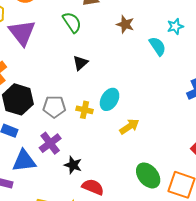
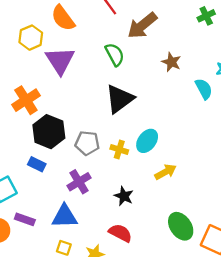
black triangle: (80, 63) -> (120, 99), size x1.8
blue triangle: (24, 161) -> (64, 216), moved
black star: (73, 165) -> (124, 196), moved

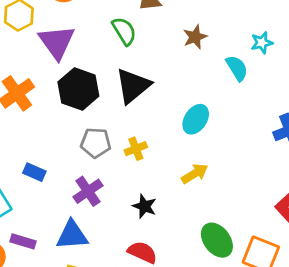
brown star: (171, 62) -> (195, 37), turned 30
black hexagon: (49, 132) -> (78, 89), moved
cyan ellipse: (147, 141) -> (196, 119), moved
yellow cross: (119, 149) -> (136, 149), turned -36

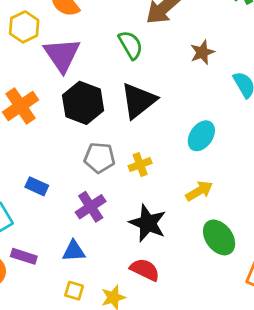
black star: (144, 206) -> (148, 223), size x1.5
blue triangle: (72, 235) -> (74, 251), size x0.7
green ellipse: (217, 240) -> (219, 237), moved

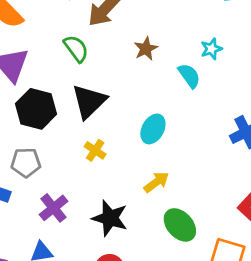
gray pentagon: (99, 158) -> (26, 163), moved
yellow cross: (140, 165) -> (95, 150), moved, turned -30

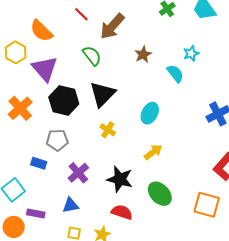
green ellipse: (180, 225) -> (160, 194), moved

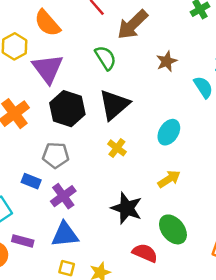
purple cross: (78, 173) -> (63, 196), moved
blue triangle: (70, 205) -> (65, 235), size x1.4
red semicircle: (122, 212) -> (145, 253), moved

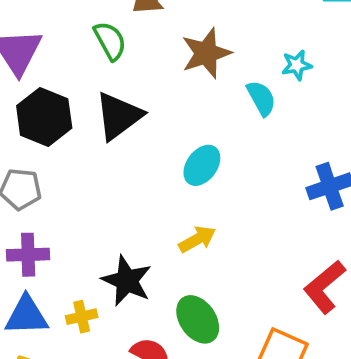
brown star: (167, 61) -> (206, 53), size x1.5
yellow cross: (117, 148) -> (82, 317), moved, turned 36
purple cross: (63, 196) -> (28, 255), turned 30

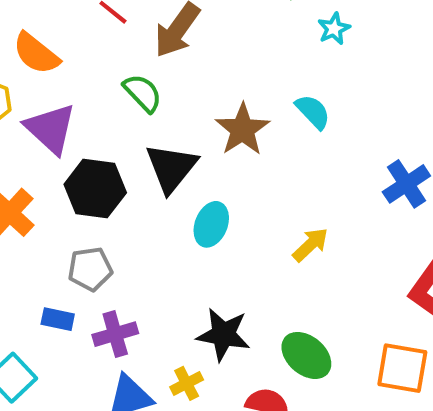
brown star: (206, 53) -> (242, 129), moved
cyan star: (297, 65) -> (334, 29), moved
cyan ellipse: (202, 165) -> (211, 224), moved
yellow arrow: (197, 239) -> (310, 245), moved

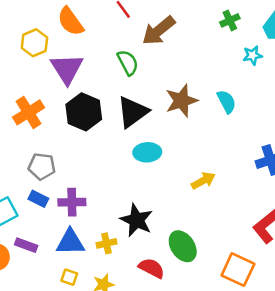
cyan ellipse: (211, 224) -> (147, 152), turned 50
gray pentagon: (90, 269) -> (42, 166), moved
blue rectangle: (58, 319) -> (38, 199), moved

